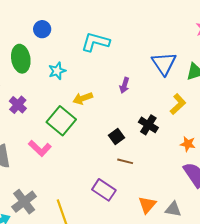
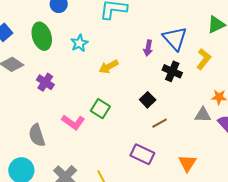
blue triangle: (164, 63) -> (175, 38), moved
green square: (61, 121) -> (100, 109), moved, size x0.7
black cross: (148, 125) -> (172, 71), moved
brown line: (125, 161) -> (160, 123), turned -35
gray triangle: (173, 209) -> (203, 115), moved

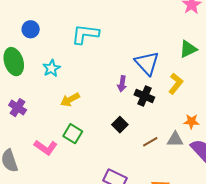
purple arrow: (148, 48) -> (122, 84), moved
yellow arrow: (109, 67) -> (70, 100), moved
brown line: (160, 123) -> (150, 142), moved

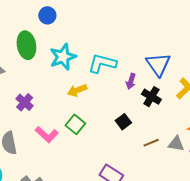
cyan L-shape: (85, 34) -> (102, 63), moved
cyan star: (51, 68) -> (63, 57), size x1.5
purple cross: (18, 108) -> (25, 102), moved

